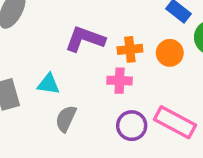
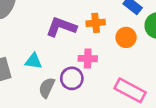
orange cross: (130, 49) -> (96, 23), moved
purple circle: (132, 126) -> (72, 78), moved

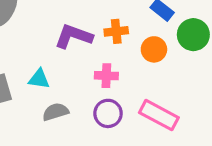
purple circle: (72, 78) -> (108, 113), moved
gray semicircle: (47, 88) -> (55, 112), turned 48

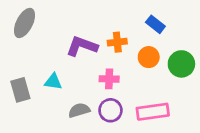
green circle: (193, 35) -> (181, 64), moved
gray semicircle: (55, 112) -> (79, 110), moved
pink rectangle: (159, 115) -> (153, 112), turned -36

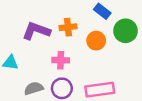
green circle: (181, 64) -> (125, 31), moved

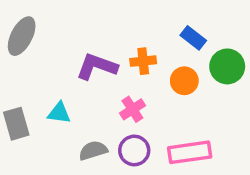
pink cross: (61, 60) -> (132, 109), turned -35

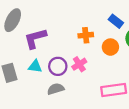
purple L-shape: (97, 66) -> (35, 38), moved, turned -35
purple circle: (134, 150) -> (58, 66), moved

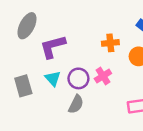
cyan triangle: (35, 66) -> (53, 78), turned 40
gray semicircle: (56, 89) -> (76, 104), turned 133

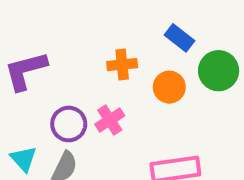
cyan triangle: (53, 78) -> (24, 159), moved

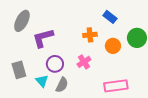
blue rectangle: (180, 38) -> (110, 17), moved
purple circle: (69, 124) -> (55, 64), moved

